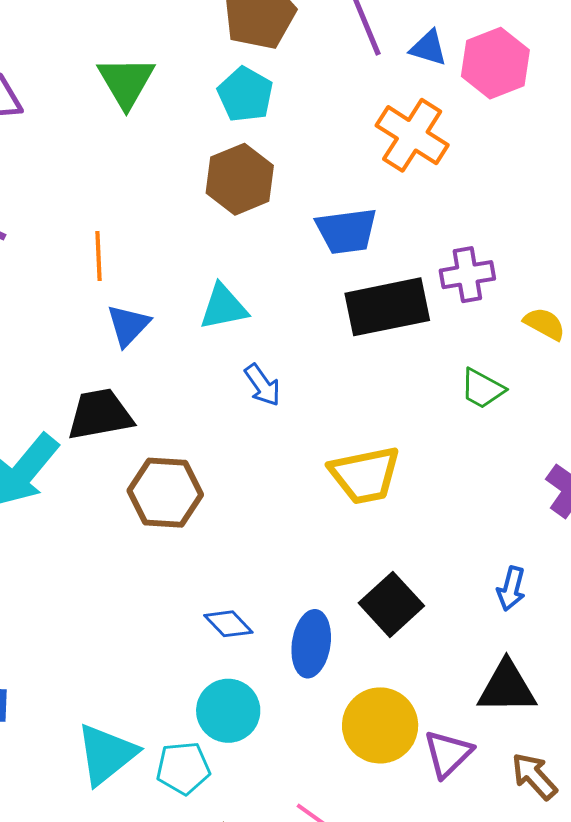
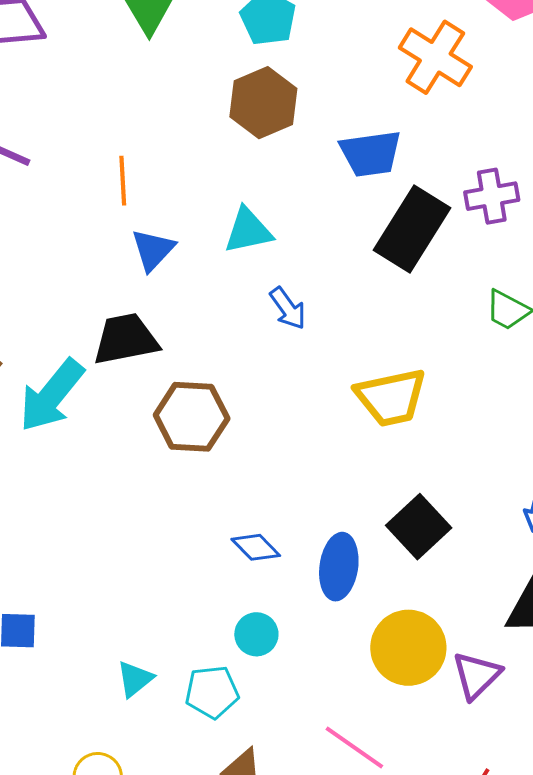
black rectangle: (387, 307) -> (412, 229), turned -46
cyan circle: (228, 711) -> (256, 634), size x0.7
cyan triangle: (106, 754) -> (135, 679), size x0.6

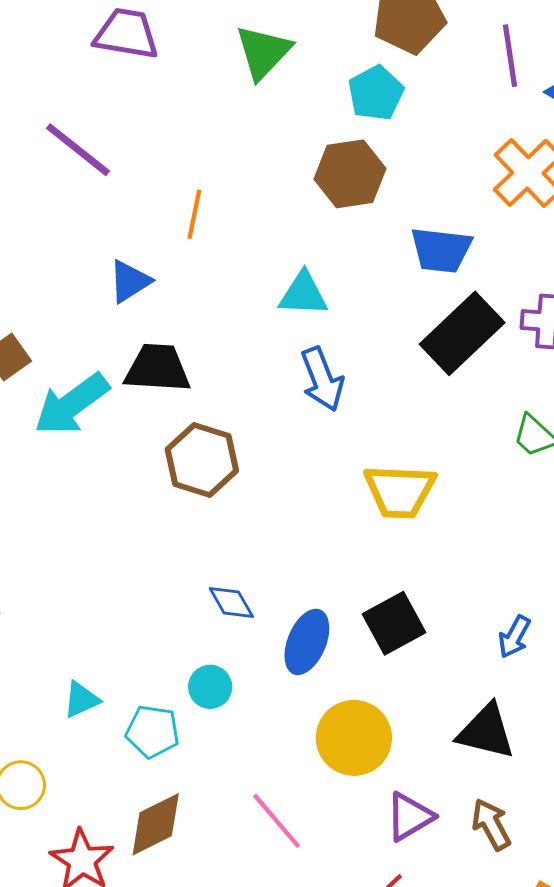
blue triangle: (153, 250) -> (130, 281), moved
blue arrow: (288, 308) -> (322, 379), size x1.4
purple triangle: (477, 675) -> (410, 817), moved

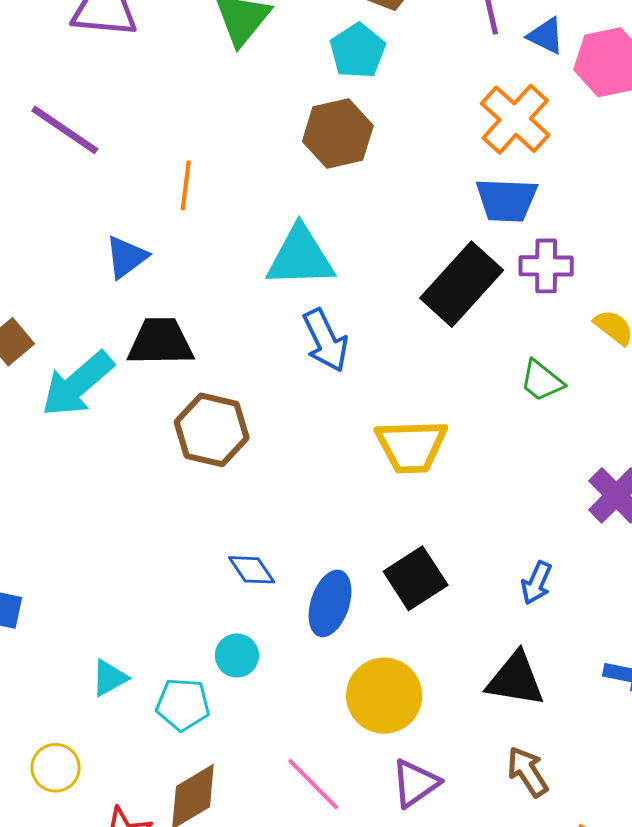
blue trapezoid: (441, 250) -> (506, 200), moved
cyan triangle: (303, 294) -> (300, 257), size x1.4
purple triangle: (410, 817) -> (415, 783), moved

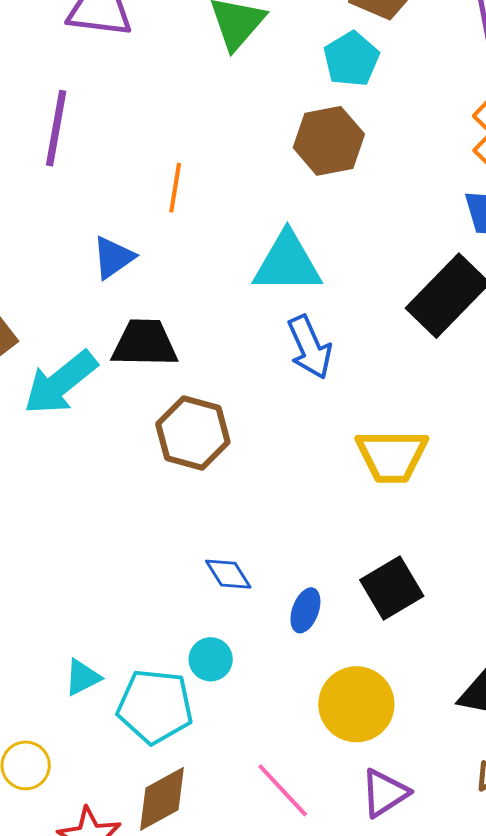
purple line: (65, 130) -> (56, 128), turned 64
blue ellipse: (330, 603) -> (305, 610), size x0.7
cyan pentagon: (183, 704) -> (155, 706), size x1.4

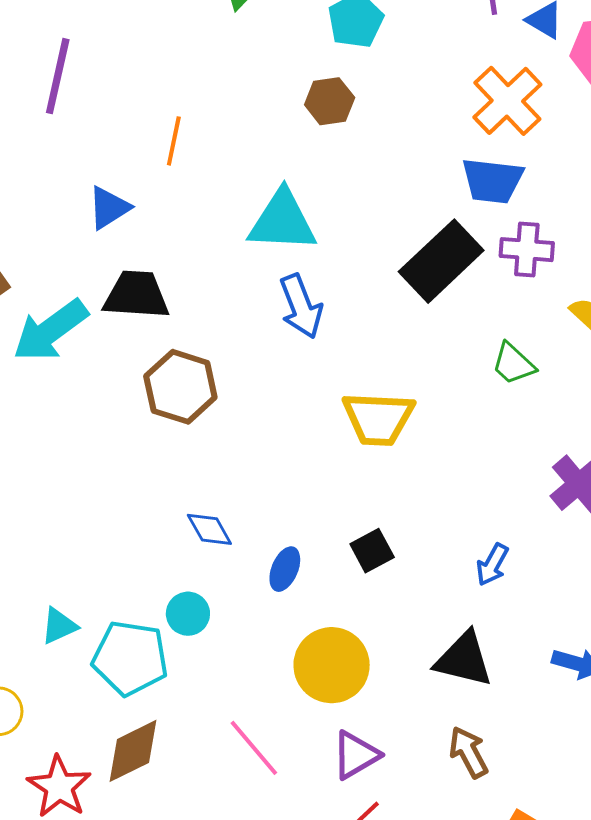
brown hexagon: (329, 141) -> (330, 101), size x0.7
black square: (392, 588) -> (372, 551), size x0.7

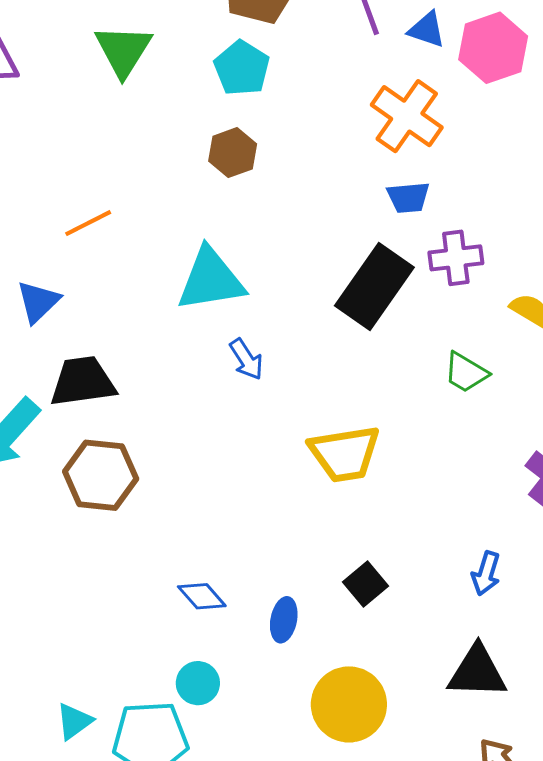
orange line: (174, 141) -> (88, 223), turned 63
blue trapezoid: (492, 181) -> (408, 197), size x0.7
blue arrow: (301, 306) -> (246, 359), size x0.7
brown hexagon: (180, 387) -> (101, 475), moved

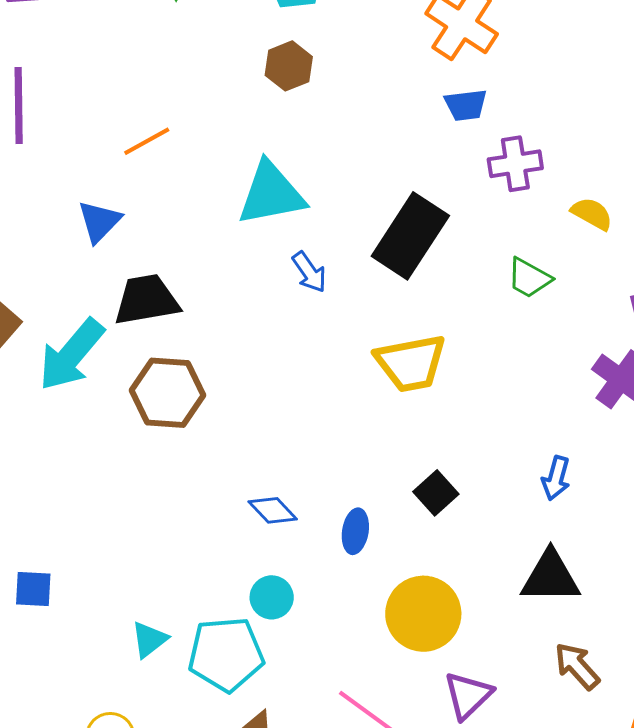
black rectangle: (374, 287) -> (410, 236), moved

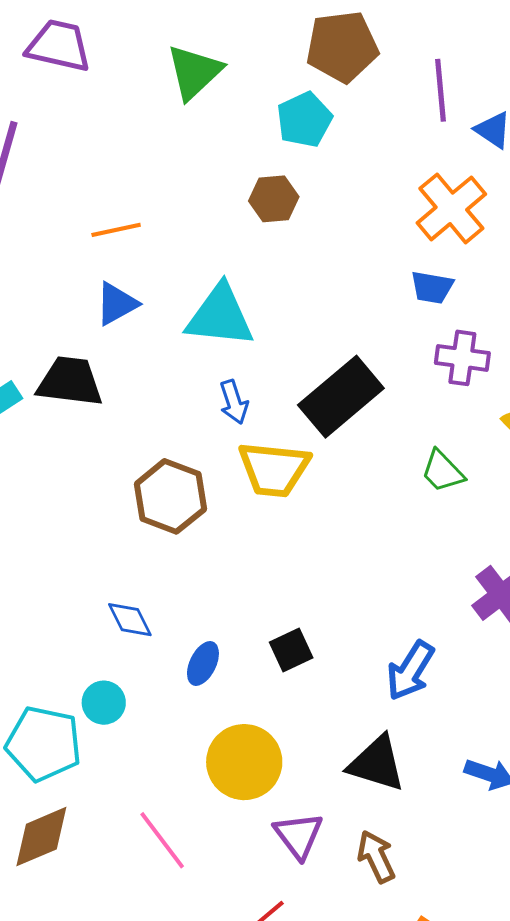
blue triangle: (99, 221) -> (117, 304), moved
yellow trapezoid: (411, 363) -> (274, 469), moved
brown hexagon: (168, 393) -> (170, 496), moved
blue arrow: (556, 478) -> (410, 671), size x1.4
purple triangle: (468, 695) -> (299, 835), moved, turned -40

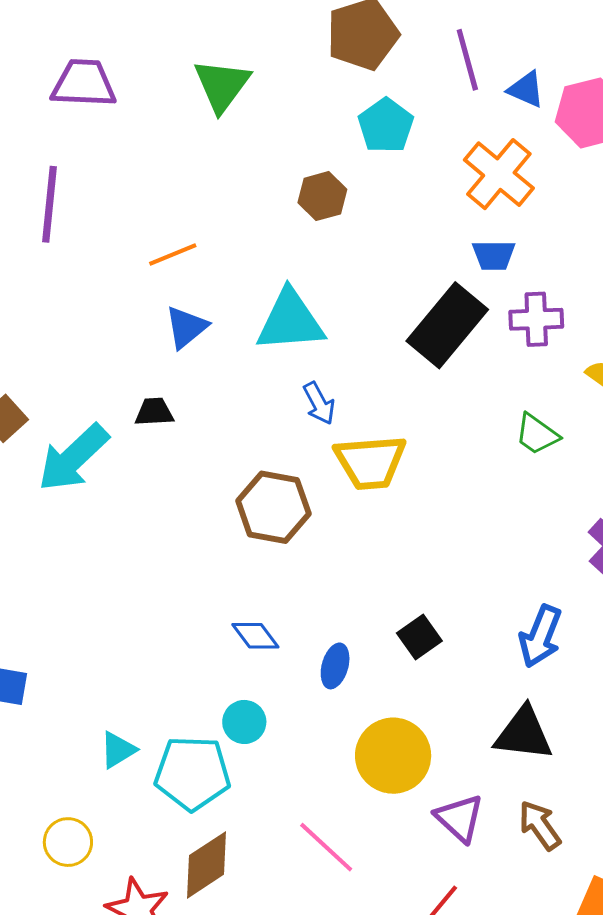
cyan pentagon: (304, 120) -> (386, 126), moved
black trapezoid: (70, 382) -> (154, 412), size x0.6
black rectangle: (341, 397) -> (447, 325), moved

